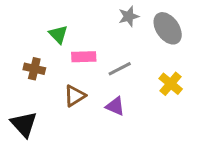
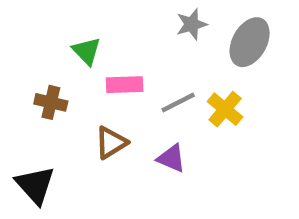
gray ellipse: (168, 28) -> (250, 42), turned 64
yellow cross: (171, 84) -> (225, 109), moved

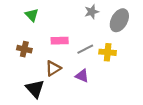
green triangle: (87, 51) -> (32, 15), moved
yellow cross: (225, 109) -> (108, 52), turned -35
black triangle: (35, 185) -> (35, 89), moved

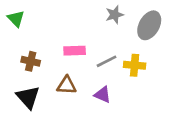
green triangle: (32, 15) -> (16, 19), moved
brown triangle: (53, 68) -> (67, 85), turned 35
black triangle: (35, 89) -> (28, 97), moved

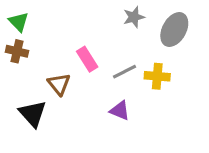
pink rectangle: (75, 51) -> (87, 59), turned 60
brown cross: (31, 61) -> (17, 51), moved
brown triangle: (67, 85) -> (59, 84), moved, turned 48

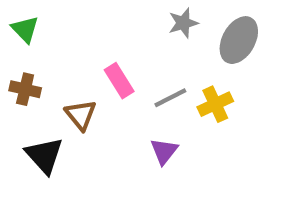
brown cross: (17, 51) -> (25, 89), moved
yellow cross: (157, 76) -> (215, 104), turned -30
purple triangle: (120, 111) -> (164, 151), turned 45

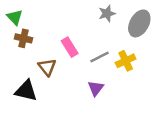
brown cross: (25, 89) -> (24, 38), moved
black triangle: (44, 155) -> (26, 91), turned -35

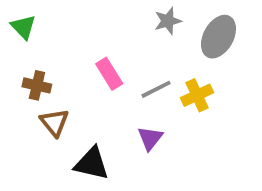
brown cross: (24, 38) -> (37, 85), moved
brown triangle: (47, 67) -> (55, 123), moved
black triangle: (26, 91) -> (92, 164), moved

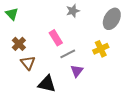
gray star: (168, 21) -> (73, 11), moved
brown cross: (37, 85) -> (19, 44), turned 32
gray line: (156, 89) -> (68, 54), moved

